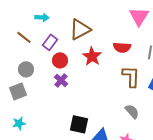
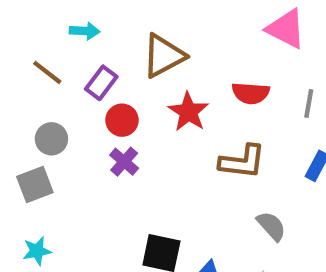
pink triangle: (139, 16) -> (286, 29), turned -35
brown L-shape: (131, 76) -> (242, 162), moved, turned 95

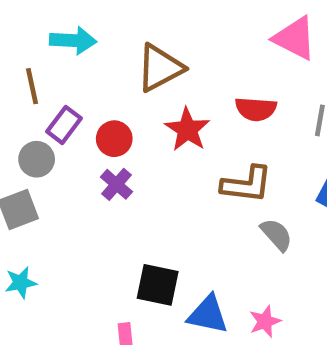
cyan arrow: (85, 31) -> (73, 40), size x1.4
brown line: (47, 72) -> (32, 86), turned 40
purple rectangle: (101, 83) -> (64, 125), moved
gray semicircle: (271, 226) -> (276, 235), moved

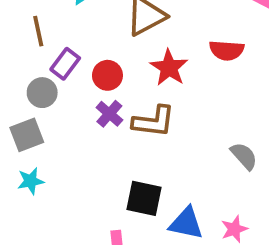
brown L-shape: (247, 184) -> (154, 121), moved
cyan star: (21, 283) -> (31, 181), moved

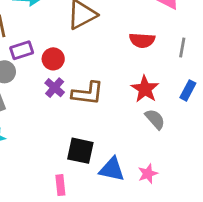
purple rectangle: (65, 64) -> (22, 50), turned 35
red star: (169, 68) -> (145, 89), moved

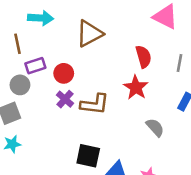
red semicircle: (142, 40) -> (144, 57), turned -110
red star: (145, 89) -> (136, 88), moved

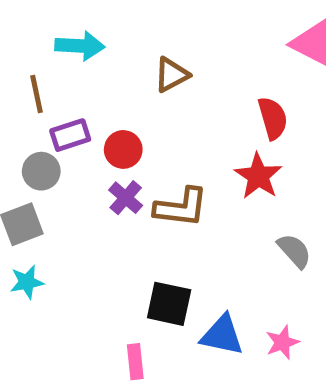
brown triangle: (89, 33) -> (171, 75), size x0.7

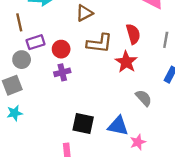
purple cross: (126, 198) -> (62, 72), turned 35
brown L-shape: (181, 207) -> (99, 43), moved
blue triangle: (222, 335) -> (118, 126), moved

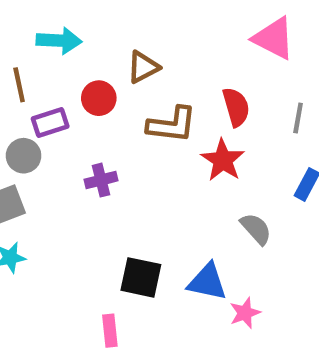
red circle: (61, 49) -> (99, 98), moved

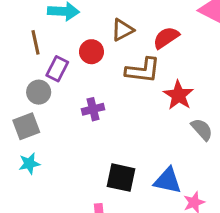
red semicircle: (236, 107) -> (166, 38), moved, turned -108
purple rectangle: (50, 122) -> (57, 69), turned -45
gray semicircle: (256, 229) -> (202, 129), moved

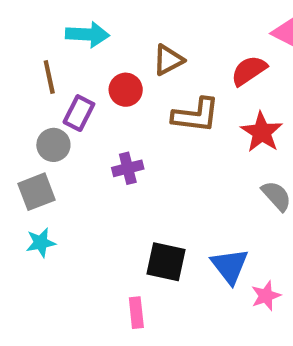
red semicircle: (166, 38) -> (249, 71), moved
red star: (179, 95) -> (262, 132), moved
blue triangle: (168, 181) -> (230, 266), turned 40

